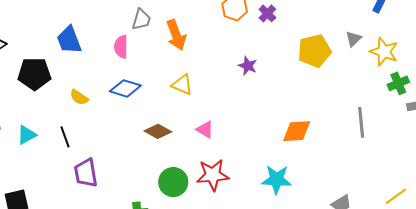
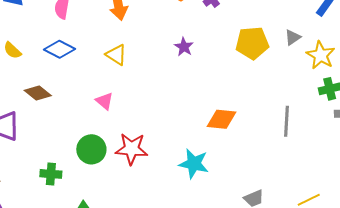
pink triangle: (205, 129) -> (104, 101), moved
brown diamond: (158, 131) -> (38, 93), moved

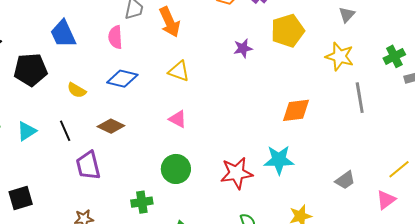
yellow pentagon: (252, 43) -> (288, 31), moved
purple star: (184, 47) -> (243, 48), turned -30
yellow star: (321, 55) -> (340, 56), moved
red star: (132, 149) -> (236, 173), moved

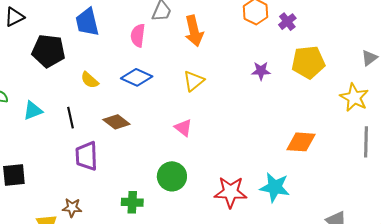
yellow triangle: (179, 71) -> (194, 81), turned 50

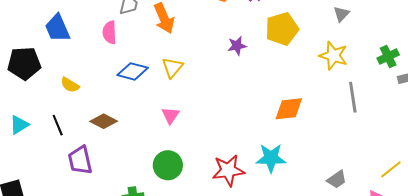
blue diamond: (137, 77) -> (133, 71), moved
pink triangle: (183, 128) -> (170, 115), turned 36

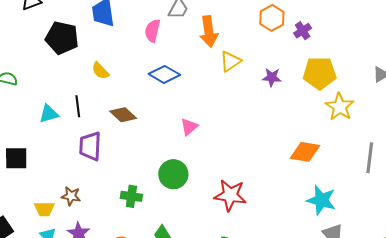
yellow star: (333, 56) -> (340, 107), moved
yellow triangle: (172, 68) -> (230, 61), moved
cyan triangle: (19, 125) -> (49, 114), moved
cyan star: (271, 158) -> (321, 200), moved

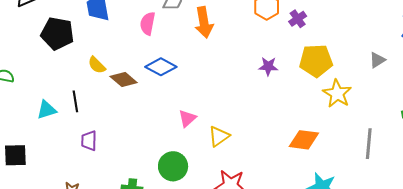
yellow triangle: (230, 61) -> (219, 136), moved
brown diamond: (123, 115) -> (124, 80), moved
purple trapezoid: (90, 146) -> (89, 141), size x0.7

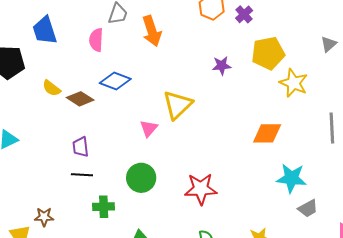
black line: (75, 101) -> (82, 175), moved, turned -70
yellow triangle: (219, 136) -> (178, 105), moved, size x1.4
purple trapezoid: (89, 141) -> (81, 147), moved

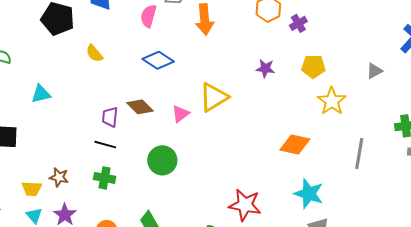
yellow pentagon: (268, 53) -> (313, 66), size x0.7
brown diamond: (80, 99) -> (140, 107), moved
red star: (201, 189) -> (245, 205), moved
green cross: (104, 207) -> (105, 178), moved

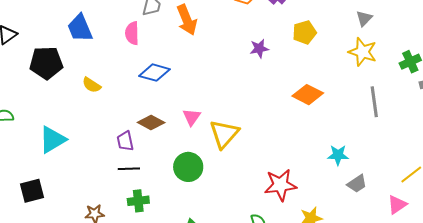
cyan triangle: (41, 94) -> (52, 140), size x1.4
yellow triangle: (214, 97) -> (224, 134), moved
yellow star: (332, 101) -> (363, 52), moved
orange diamond: (295, 145) -> (308, 95), moved, turned 32
cyan star: (309, 194) -> (338, 155), size x0.7

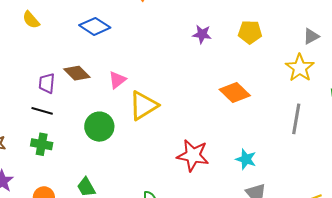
red star: (280, 185) -> (193, 155), moved

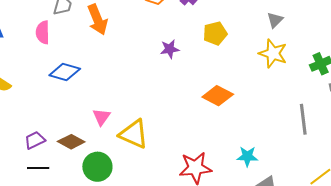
brown diamond: (77, 73) -> (71, 142), moved
purple trapezoid: (47, 83) -> (35, 140), turned 75
yellow triangle: (143, 106) -> (134, 134), turned -48
gray line: (296, 119) -> (303, 119), moved

